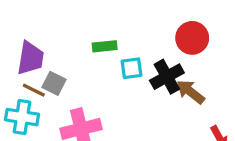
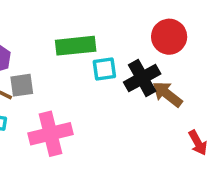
green rectangle: (105, 46) -> (76, 46), size x1.5
gray square: (54, 83) -> (22, 85), turned -35

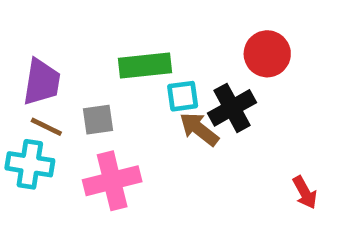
gray square: (22, 85) -> (98, 120), moved
brown arrow: (167, 94) -> (199, 129), moved

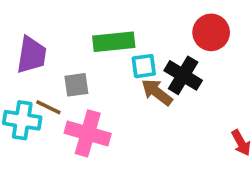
black cross: (232, 108) -> (183, 75), turned -30
brown line: (46, 127) -> (48, 107), moved
pink cross: (112, 181) -> (88, 133), turned 30

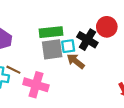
black cross: (183, 75) -> (87, 40), moved
gray square: (76, 85) -> (52, 49), moved, size x1.5

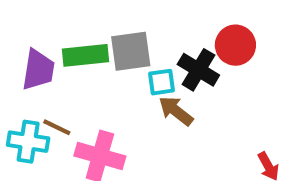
green rectangle: (51, 32) -> (86, 55), moved
gray square: (52, 49) -> (131, 51), moved

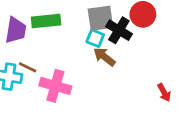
gray square: (131, 51) -> (100, 18), moved
cyan square: (162, 82) -> (95, 38), turned 30

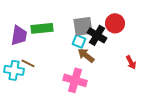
pink cross: (55, 86) -> (75, 80), moved
red arrow: (164, 93) -> (131, 62), moved

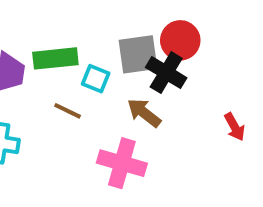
red circle: (115, 23) -> (180, 40), moved
cyan square: (79, 41) -> (96, 79), moved
brown line: (28, 63) -> (68, 111), moved

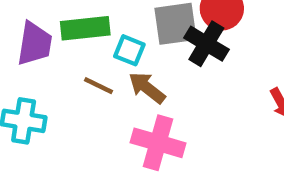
brown arrow: (144, 113) -> (147, 88), moved

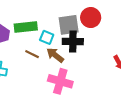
black cross: (206, 44) -> (73, 42), moved, turned -30

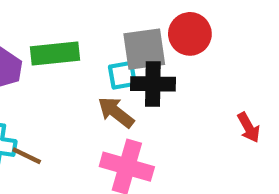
cyan square: (47, 37) -> (122, 75), moved, turned -32
brown line: (32, 54) -> (27, 156), moved

